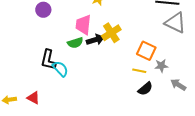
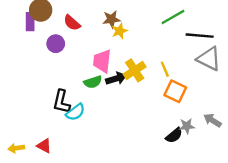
gray star: (161, 66) -> (187, 126), moved
cyan semicircle: (60, 69) -> (75, 112), turned 96
yellow line: (139, 71) -> (165, 69), moved, turned 56
gray arrow: (178, 85) -> (212, 120), moved

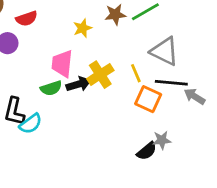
brown star: (111, 19) -> (115, 14), moved
red semicircle: (72, 23) -> (27, 19), turned -60
black line: (200, 36) -> (171, 83), moved
gray triangle: (209, 59) -> (164, 51), moved
gray arrow: (212, 120) -> (195, 96), moved

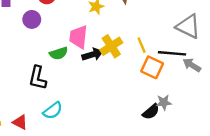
gray triangle: (164, 51) -> (188, 26), moved
green semicircle: (51, 88) -> (59, 53), moved
cyan semicircle: (31, 124) -> (53, 111), moved

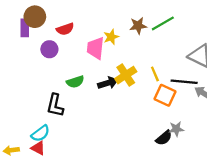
pink trapezoid: (79, 37) -> (95, 48), moved
cyan semicircle: (53, 111) -> (40, 133), moved

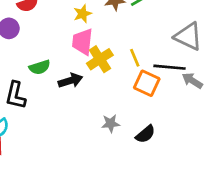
pink trapezoid: (95, 48) -> (83, 42), moved
black arrow: (108, 83) -> (70, 81), moved
gray star: (176, 129) -> (111, 123), moved

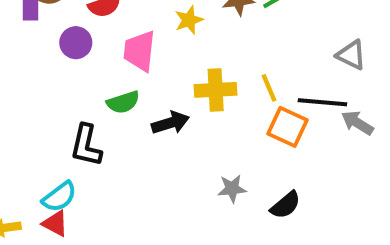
gray triangle: (188, 36) -> (351, 55), size x0.7
pink trapezoid: (83, 42) -> (140, 51), moved
yellow cross: (100, 59) -> (216, 90), turned 30

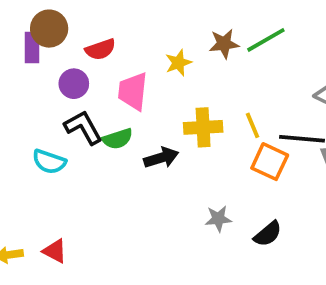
black L-shape: (86, 145) -> (83, 127), moved, turned 138
cyan semicircle: (59, 197) -> (49, 162), moved, turned 56

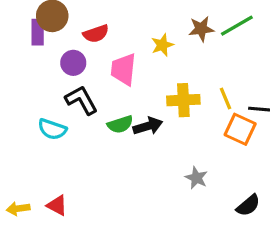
green semicircle: (118, 139) -> (120, 124), moved
gray star: (218, 219) -> (196, 178), turned 30
black semicircle: (268, 234) -> (248, 205), moved

